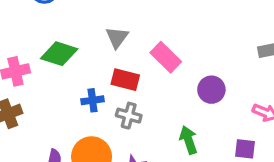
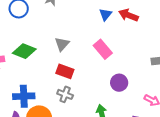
pink rectangle: (166, 57) -> (103, 49), moved
blue cross: (93, 100) -> (24, 96), moved, size x1.5

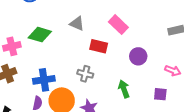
gray triangle: (62, 44) -> (77, 24), turned -42
red rectangle: (65, 71) -> (99, 46), moved

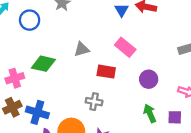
gray triangle: (77, 24) -> (82, 49), turned -35
blue cross: (44, 80) -> (37, 112), moved, turned 30
green arrow: (124, 89) -> (150, 113), moved

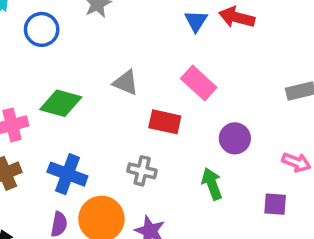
gray triangle: (82, 49) -> (126, 83), turned 35
blue cross: (37, 112) -> (67, 174), moved
green arrow: (150, 113) -> (212, 184), moved

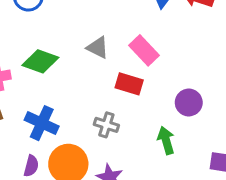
pink rectangle: (199, 83) -> (144, 50), moved

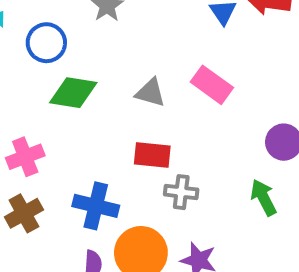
green diamond: (40, 61) -> (73, 93), moved
red rectangle: (129, 84) -> (152, 155), moved

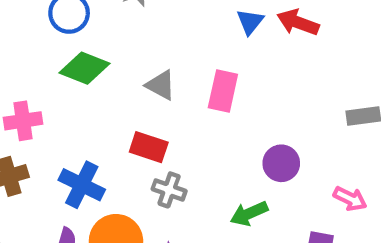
pink rectangle: (212, 85) -> (223, 91), turned 54
green arrow: (263, 198) -> (249, 214), turned -99

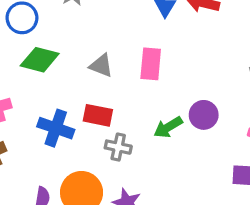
blue cross: (82, 185) -> (56, 128), moved
green arrow: (249, 214) -> (168, 127), moved

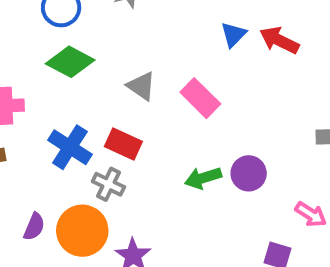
pink rectangle: (151, 64) -> (200, 98), turned -64
gray cross: (118, 147) -> (108, 184), moved

